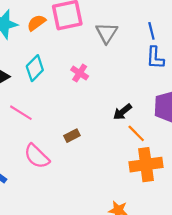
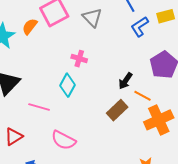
blue L-shape: (155, 58) -> (140, 27), turned 70
cyan diamond: (35, 68) -> (68, 85), moved
brown rectangle: (72, 136) -> (117, 110), moved, size x1.5

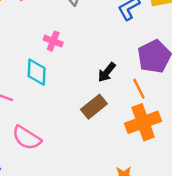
cyan diamond: (68, 85) -> (37, 72), turned -30
orange line: (142, 96) -> (139, 89), moved, turned 30

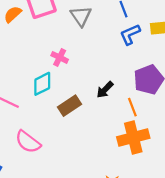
cyan diamond: (37, 72) -> (42, 84), turned 55
brown rectangle: (94, 107) -> (70, 106), moved

